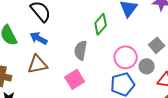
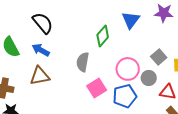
pink square: (75, 79) -> (97, 88), moved

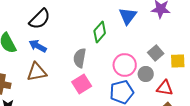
black semicircle: (43, 23) -> (40, 19), turned 85
pink square: (97, 88) -> (82, 84), moved

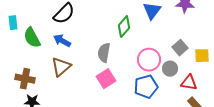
brown triangle: (37, 72) -> (61, 67), turned -30

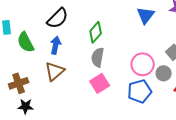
green diamond: (124, 27) -> (96, 32), moved
blue arrow: (62, 41) -> (56, 45), turned 72
brown cross: (25, 79) -> (19, 83), turned -30

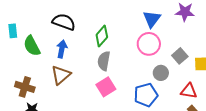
black semicircle: (58, 18) -> (64, 22), turned -115
pink circle: (143, 64) -> (149, 44), moved
gray circle: (164, 73) -> (161, 73), moved
brown cross: (19, 83) -> (25, 87), turned 36

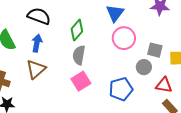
blue triangle: (152, 19) -> (115, 13), moved
gray square: (180, 56) -> (155, 50), turned -35
gray circle: (161, 73) -> (144, 67), moved

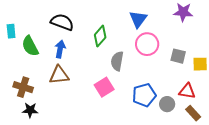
gray semicircle: (79, 55) -> (117, 61), moved
gray circle: (144, 67) -> (167, 104), moved
brown triangle: (36, 69) -> (59, 75), turned 35

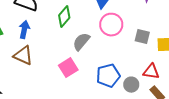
gray semicircle: (117, 61) -> (81, 42), turned 30
brown triangle: (59, 75) -> (23, 56), turned 30

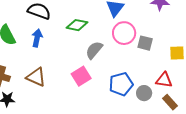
green diamond: (64, 17) -> (77, 25), turned 60
gray square: (142, 37) -> (145, 43), moved
brown triangle: (23, 56) -> (36, 77), moved

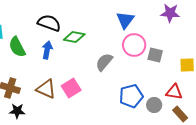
green diamond: (77, 25) -> (74, 37), moved
pink square: (81, 76) -> (71, 88), moved

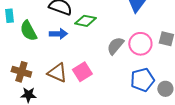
pink circle: (134, 45) -> (140, 44), moved
blue arrow: (47, 50) -> (58, 34), turned 78

